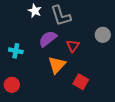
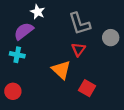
gray L-shape: (61, 16) -> (80, 24), moved
purple semicircle: (48, 39) -> (24, 31), moved
orange triangle: (57, 65) -> (61, 70), turned -30

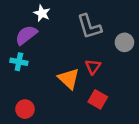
red triangle: (78, 49) -> (93, 67), moved
red circle: (13, 91) -> (25, 109), moved

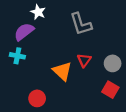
gray circle: (124, 42) -> (113, 63), moved
red square: (98, 99) -> (110, 90), moved
red circle: (25, 109) -> (37, 98), moved

